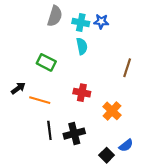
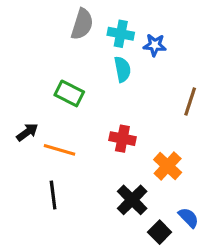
blue star: (101, 21) -> (155, 45), moved
black line: (49, 130) -> (53, 195), moved
black cross: (74, 134) -> (132, 200), moved, turned -30
blue semicircle: (126, 145) -> (189, 218), turned -96

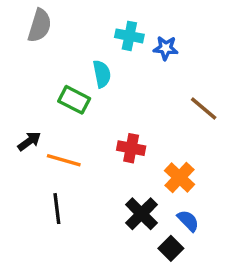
gray semicircle: (82, 24) -> (40, 26), moved
cyan semicircle: (122, 69) -> (102, 74), moved
brown line: (190, 102) -> (204, 108), turned -68
blue semicircle: (189, 218) -> (188, 221), moved

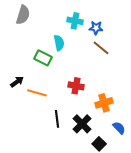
brown line: (204, 108) -> (101, 48), moved
orange cross: (179, 178) -> (104, 103), turned 30
black line: (57, 209) -> (57, 119), moved
blue semicircle: (188, 221) -> (119, 128), moved

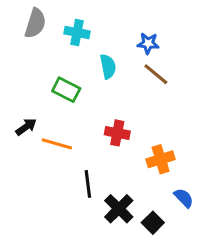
cyan cross: (75, 21) -> (77, 32), moved
cyan semicircle: (59, 43) -> (108, 66), moved
black cross: (82, 124) -> (119, 209), moved

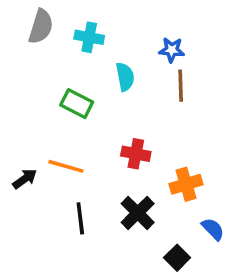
brown line: (156, 74) -> (181, 86), turned 48
black arrow: (26, 127) -> (25, 179), moved
black line: (88, 184) -> (80, 218), moved
black cross: (119, 209) -> (138, 213), moved

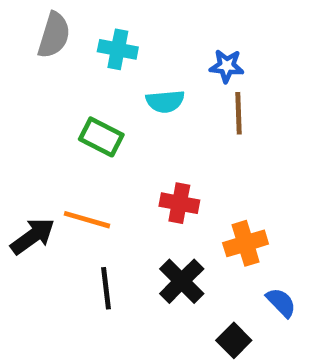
cyan semicircle: (125, 77) -> (165, 101), turned 96
black arrow: (25, 179) -> (33, 236), size x1.4

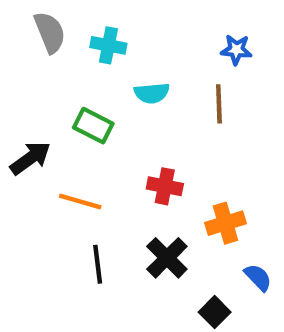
gray semicircle: (54, 35) -> (50, 32), turned -39
blue star: (227, 66) -> (236, 50), moved
black arrow: (33, 236) -> (30, 158), moved

